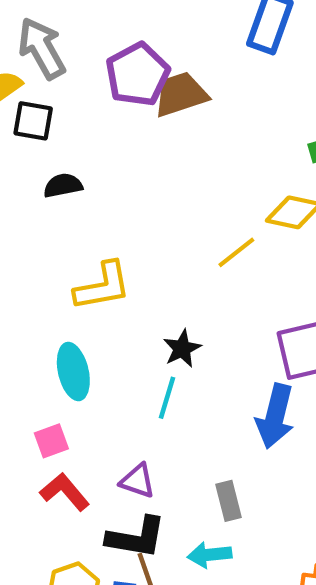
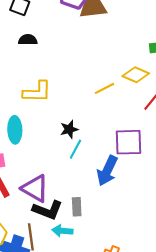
cyan line: (167, 398) -> (76, 149), moved
purple triangle: (138, 481) -> (35, 188), size x1.6
black L-shape: (136, 538) -> (48, 210), moved

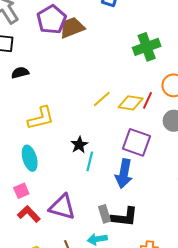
yellow diamond: (136, 75) -> (131, 103), moved
purple square: (128, 142) -> (136, 142), turned 36
black L-shape: (48, 210) -> (124, 217), moved

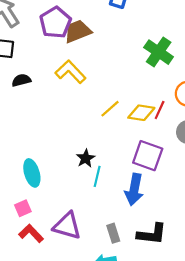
green cross: (147, 47) -> (159, 52), turned -36
yellow L-shape: (41, 118) -> (70, 72), moved, turned -120
black L-shape: (124, 217) -> (152, 234), moved

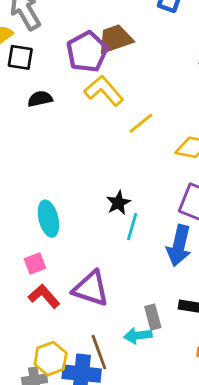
purple pentagon: (55, 22) -> (87, 52), moved
yellow line: (110, 109) -> (141, 123), moved
gray rectangle: (113, 233) -> (153, 317), moved

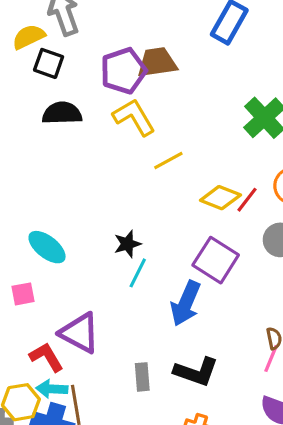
black semicircle: (40, 99) -> (62, 113), size x1.4
cyan ellipse: (48, 219) -> (47, 247), turned -48
red L-shape: (44, 296) -> (46, 357), moved
cyan arrow: (138, 335) -> (52, 389), moved

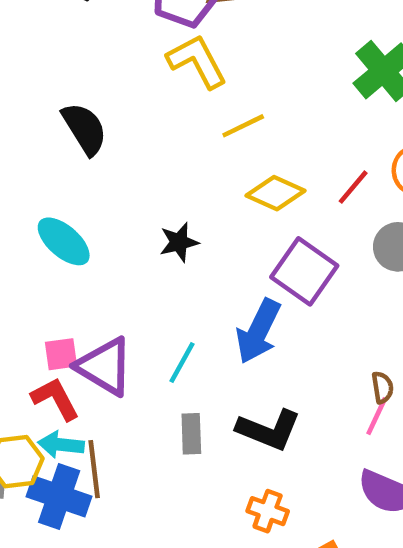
black semicircle: (62, 113) -> (85, 129), moved, turned 57
yellow diamond: (220, 198) -> (276, 193), moved
cyan line: (138, 273) -> (182, 362), moved
pink square: (23, 294) -> (61, 354), moved

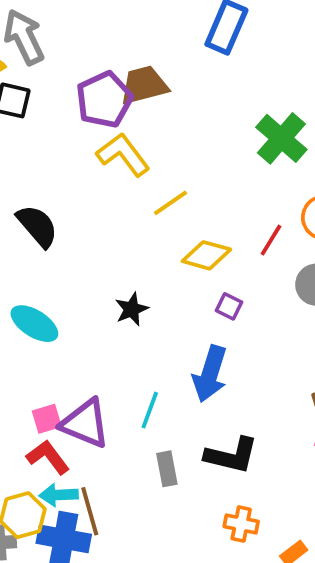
purple square: (304, 271) -> (229, 306), moved, size x0.5

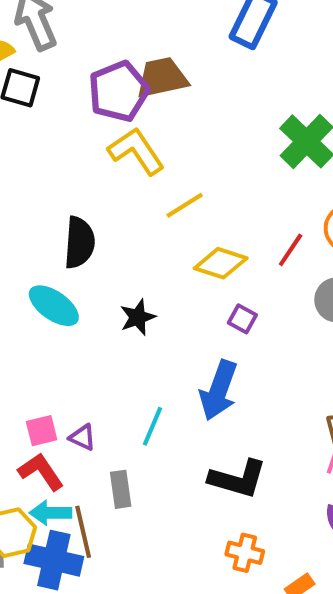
black semicircle: (37, 226) -> (79, 243), moved, turned 42
cyan ellipse: (34, 324) -> (54, 306), moved
purple triangle: (85, 423) -> (82, 437), size x0.5
gray rectangle: (167, 469) -> (121, 489), moved

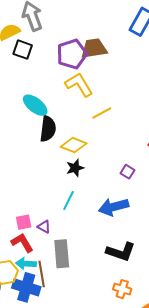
yellow diamond: (221, 263) -> (74, 145), moved
cyan ellipse: (54, 306) -> (35, 105), moved
blue arrow: (219, 390) -> (114, 207), turned 52
cyan line: (152, 426) -> (69, 201), moved
gray rectangle: (121, 489) -> (62, 254), size x1.5

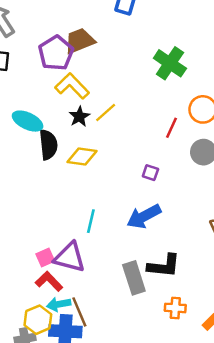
black star: (75, 168) -> (79, 117), moved
purple triangle: (44, 227) -> (70, 257), size x2.0
gray rectangle: (62, 254) -> (134, 278), moved

